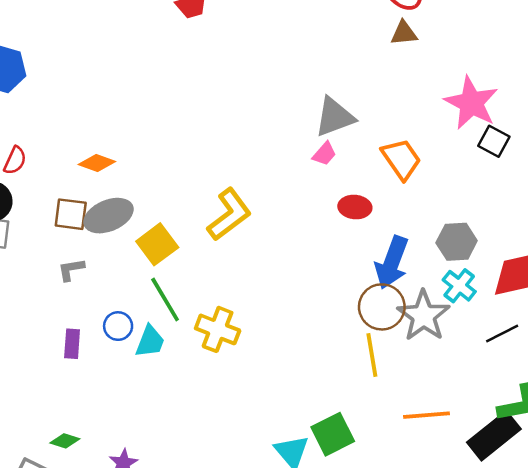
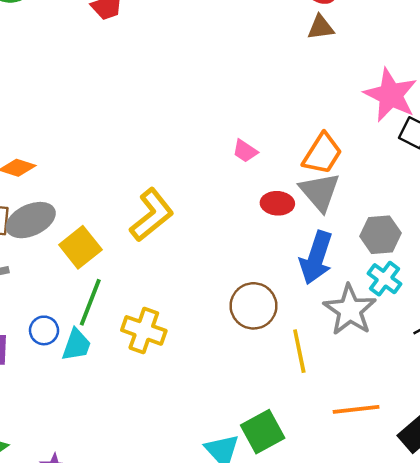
gray triangle: (335, 117) -> (320, 192), moved, turned -48
pink trapezoid: (324, 154) -> (245, 151), turned 84
orange trapezoid: (401, 159) -> (322, 154), turned 69
green line: (165, 299) -> (90, 302), turned 54
brown circle: (382, 307) -> (254, 306), moved

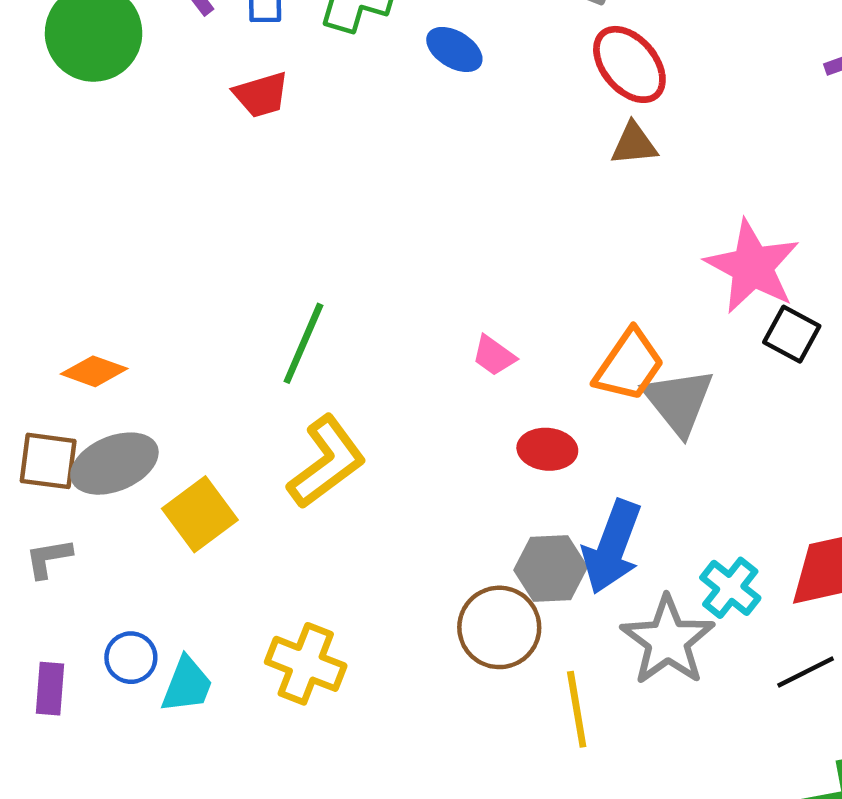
gray triangle: (320, 192) -> (679, 401), moved
gray hexagon: (380, 235) -> (551, 569), moved
green line: (90, 302) -> (303, 343), moved

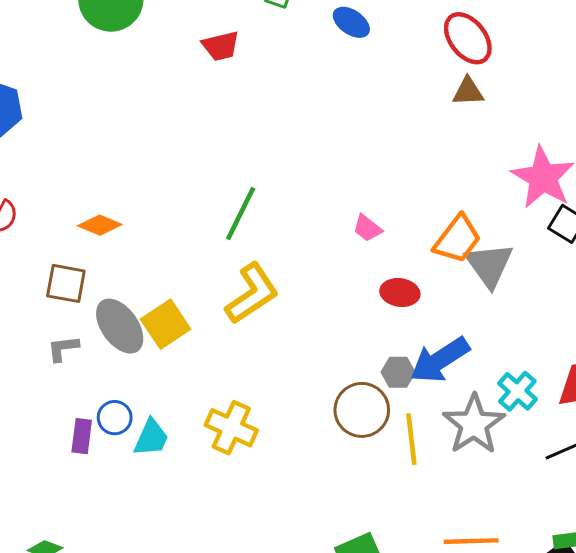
gray ellipse: (114, 464) -> (120, 326), moved, turned 74
blue arrow: (612, 547) -> (440, 360), turned 34
gray hexagon: (551, 569) -> (398, 372), size x0.7
purple rectangle: (50, 689) -> (82, 436), moved
yellow line: (577, 709) -> (411, 439), moved

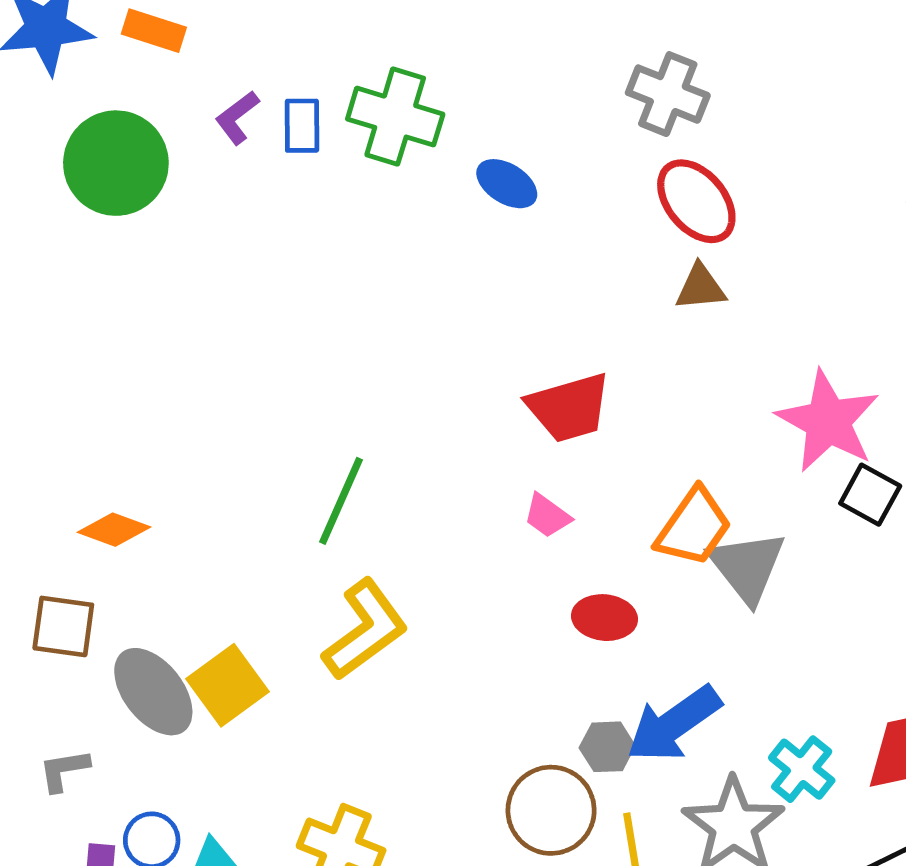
red trapezoid: (221, 46) -> (569, 408), moved, size x1.4
gray L-shape: (63, 348) -> (64, 770), moved

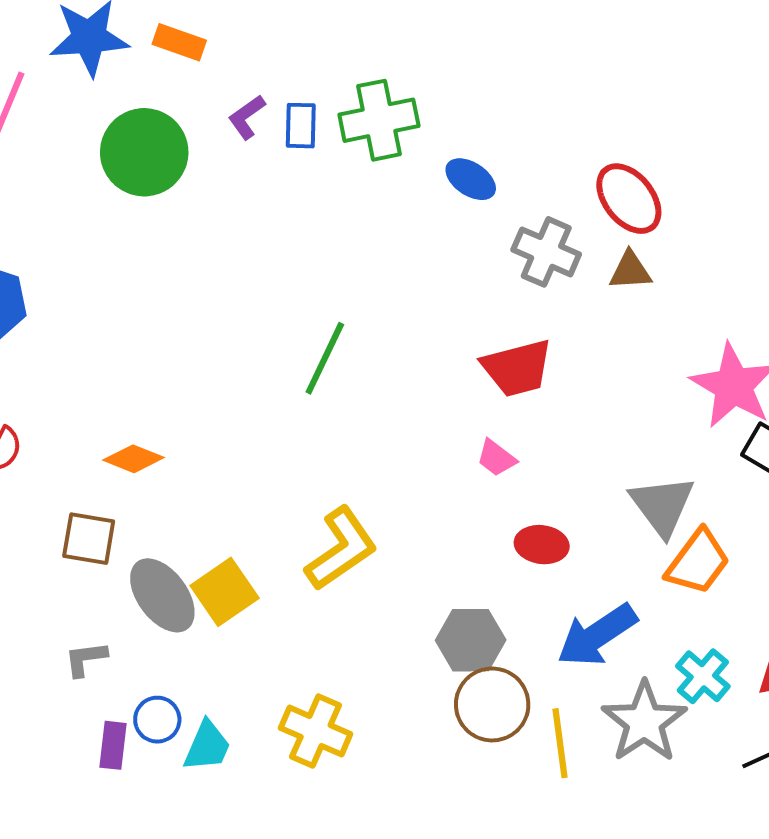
gray cross: (668, 94) -> (546, 252), moved
green cross: (395, 117) -> (379, 120), turned -30
green line: (341, 501) -> (325, 358), moved
orange trapezoid: (694, 527) -> (698, 562), moved
gray hexagon: (607, 747) -> (471, 640), moved, size x1.5

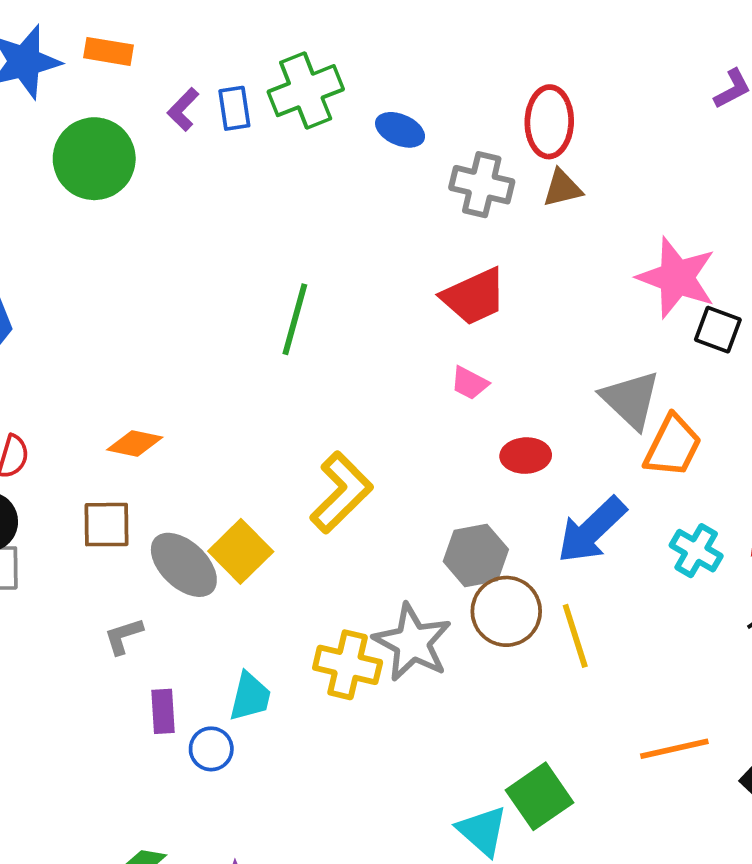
red ellipse: (629, 199) -> (549, 122), turned 50
blue circle: (157, 720) -> (211, 749), moved
gray star: (644, 722) -> (412, 642), moved

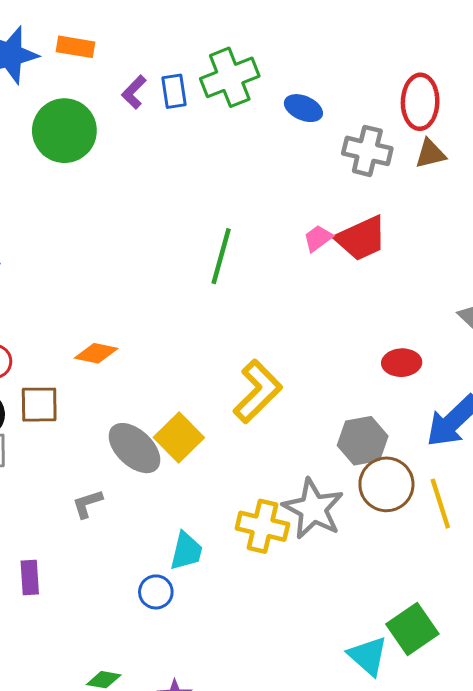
pink trapezoid: (470, 383) -> (318, 238), moved, turned 116
brown square: (107, 525) -> (39, 405), moved
purple rectangle: (163, 711) -> (30, 578), moved

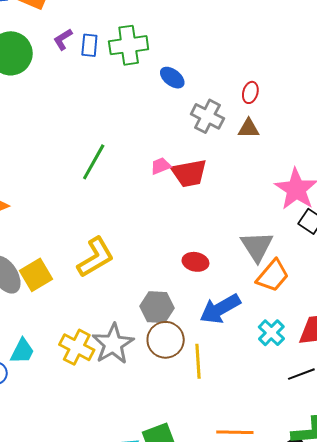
red ellipse: (420, 102) -> (250, 92), size x0.6

